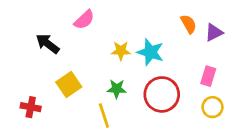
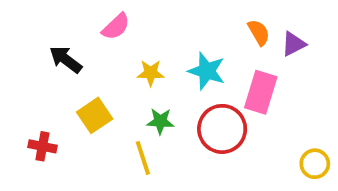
yellow star: (121, 51) -> (151, 73), moved
pink rectangle: (208, 76) -> (261, 92), moved, size x1.5
yellow circle: (212, 107) -> (315, 164), moved

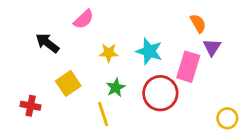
orange semicircle: (259, 32) -> (198, 23), moved
purple triangle: (294, 44) -> (212, 47), moved, turned -30
green star: (160, 121) -> (116, 88), turned -30

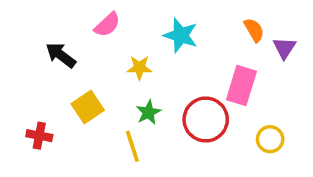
purple triangle: (212, 47) -> (284, 48), moved
cyan star: (149, 51) -> (181, 35), moved
yellow circle: (227, 118) -> (270, 139), moved

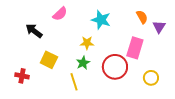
yellow star: (139, 68) -> (87, 43), moved
yellow square: (88, 107) -> (49, 60), turned -30

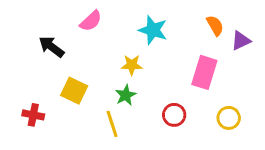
purple triangle: (159, 27) -> (241, 41), turned 32
red circle: (115, 67) -> (174, 115), moved, size x0.6

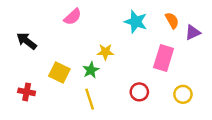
cyan star: (153, 30) -> (136, 22), moved
black arrow: (51, 47) -> (27, 41), moved
green star: (126, 95) -> (91, 70), moved

